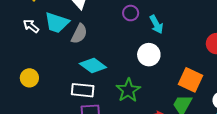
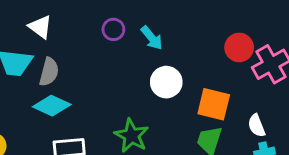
white circle: (149, 55) -> (166, 82), moved
cyan diamond: (93, 65) -> (52, 106), moved

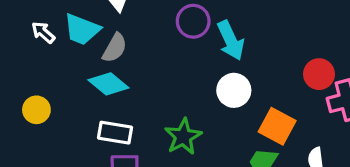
purple circle: (113, 29) -> (193, 21), size x1.4
cyan arrow: (152, 38) -> (231, 40), size x1.4

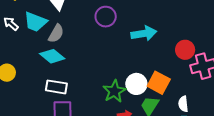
cyan arrow: (231, 40) -> (144, 33), moved, turned -75
white circle: (234, 90) -> (136, 84), moved
green star: (183, 137) -> (114, 91), moved

